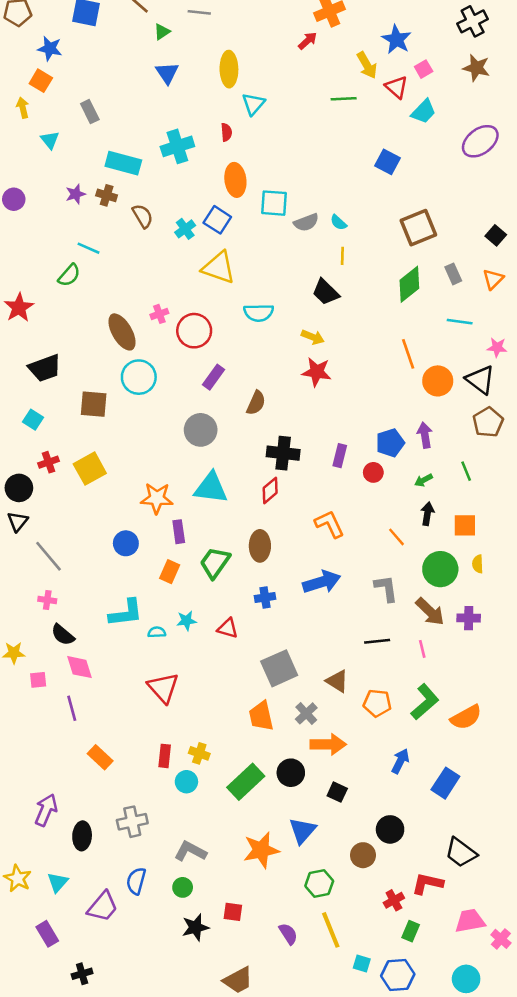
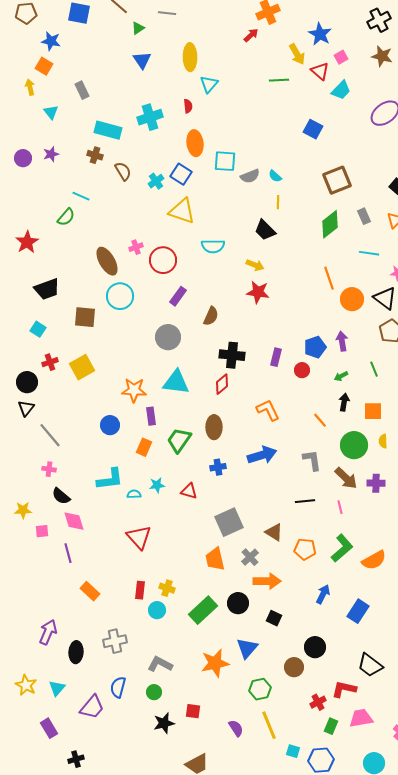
purple star: (76, 194) -> (51, 154), moved
pink trapezoid: (470, 921) -> (361, 718), moved

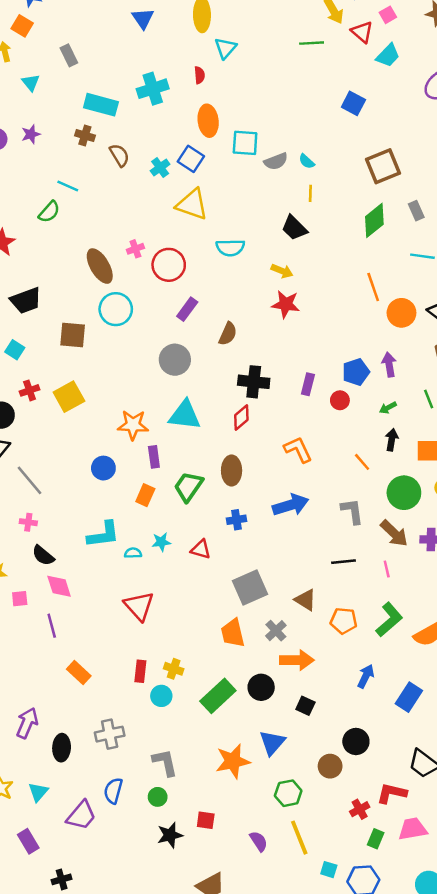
gray L-shape: (160, 664) -> (165, 762), turned 50

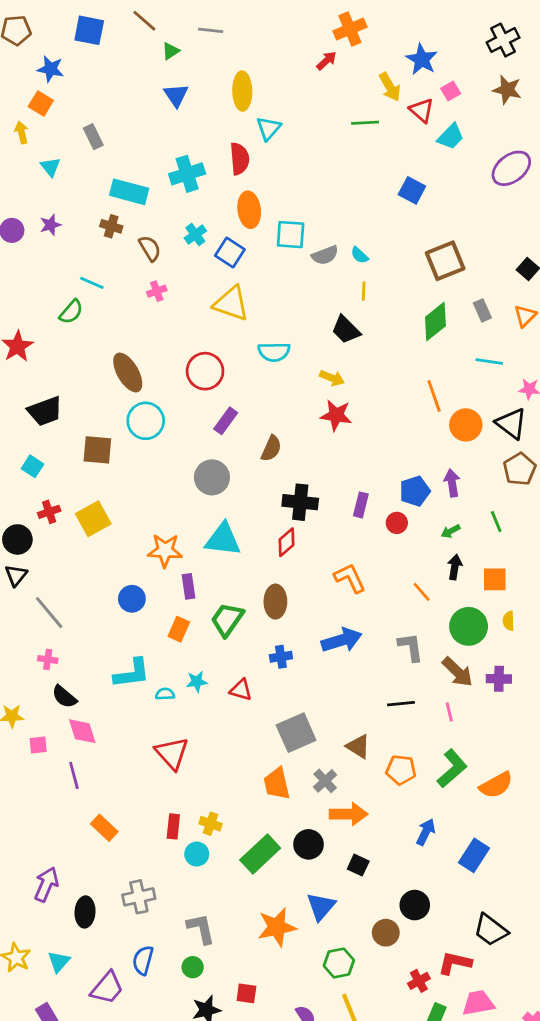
red semicircle: (199, 75) -> (240, 159), size x1.6
cyan cross: (160, 168) -> (195, 235), moved
pink cross: (135, 249) -> (157, 291), moved

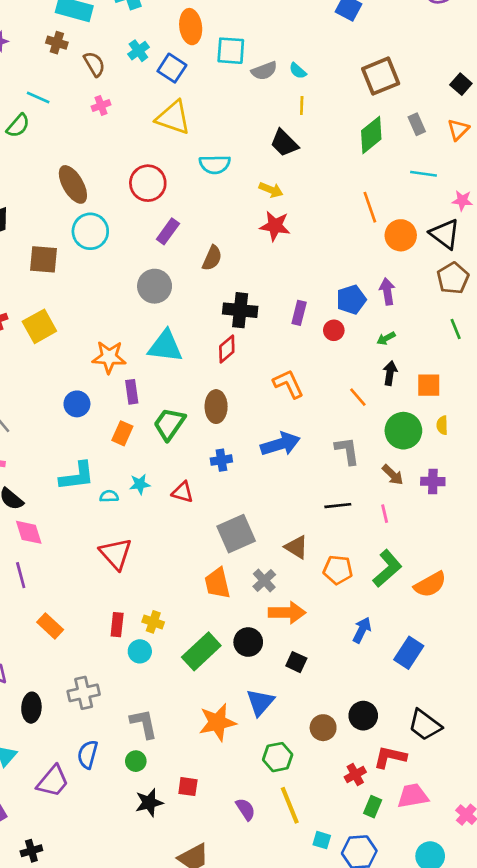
green line: (496, 522) -> (456, 329), moved
brown arrow: (458, 672) -> (393, 475), size x0.7
black circle: (415, 905) -> (363, 716), moved

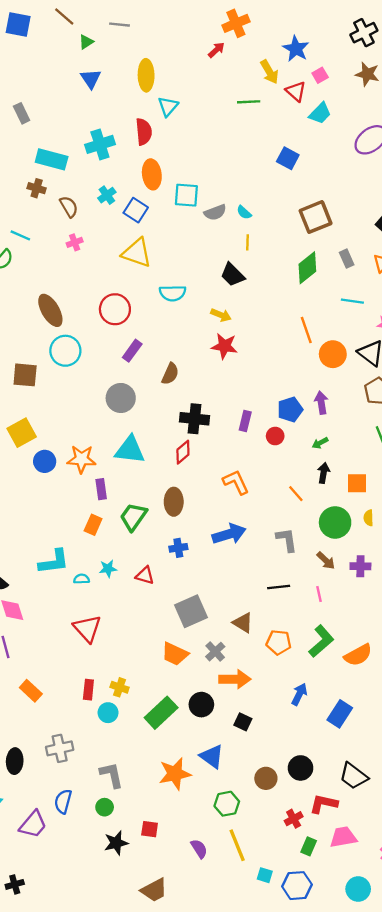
blue circle: (77, 404) -> (45, 461), moved
orange trapezoid: (217, 583) -> (175, 654), turned -52
blue triangle: (260, 702) -> (212, 756), turned -35

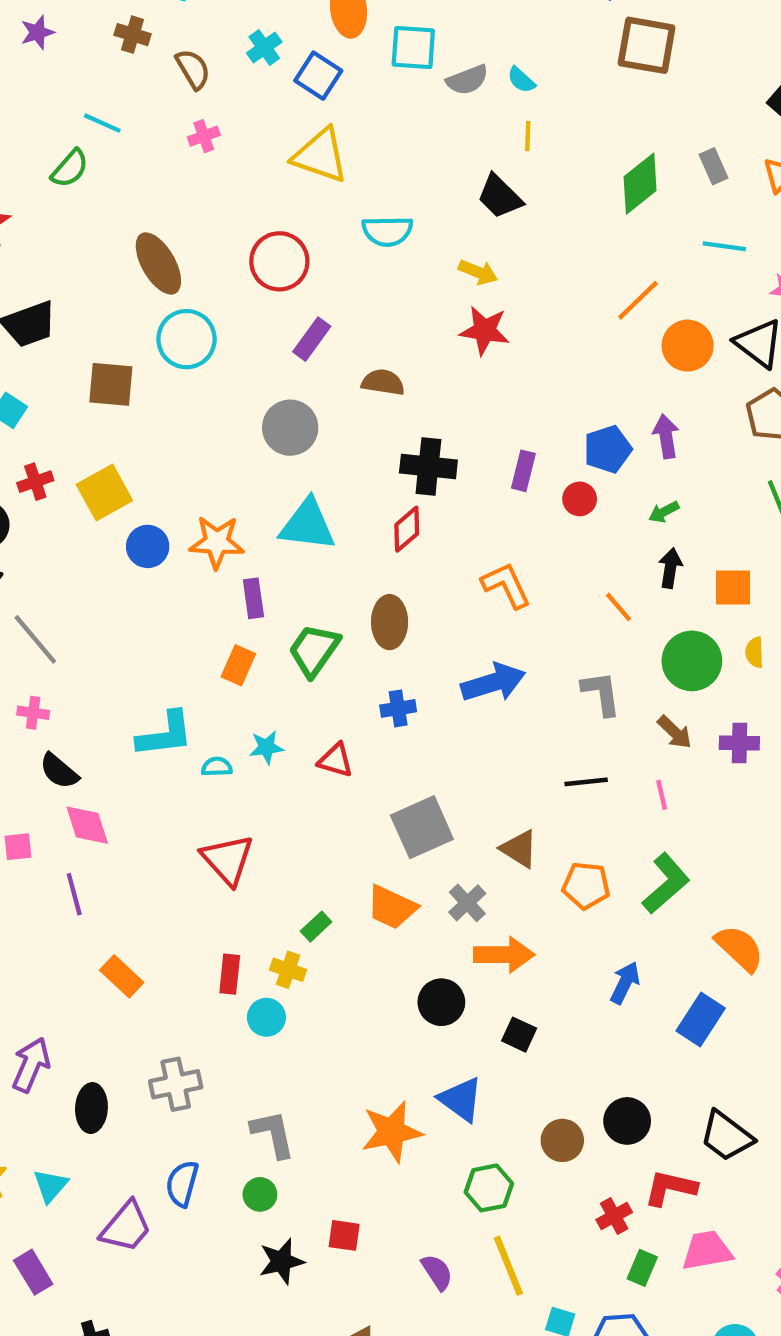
brown square: (315, 217) -> (647, 45), moved, turned 32
orange line: (306, 330) -> (638, 300), turned 65
brown semicircle: (170, 374) -> (383, 382), turned -105
orange semicircle: (358, 655) -> (739, 948), moved, turned -108
green rectangle: (161, 713) -> (316, 927), moved, size x0.5

